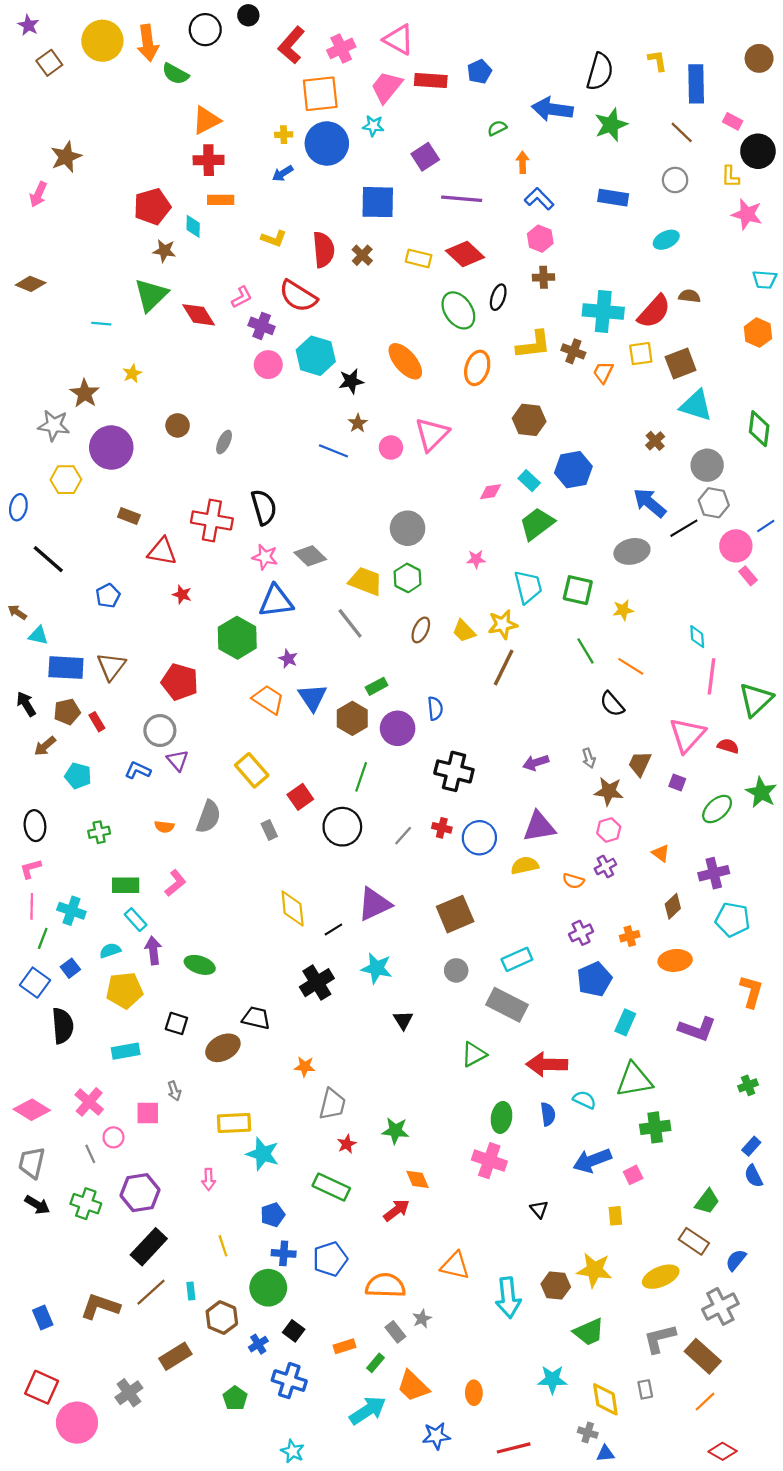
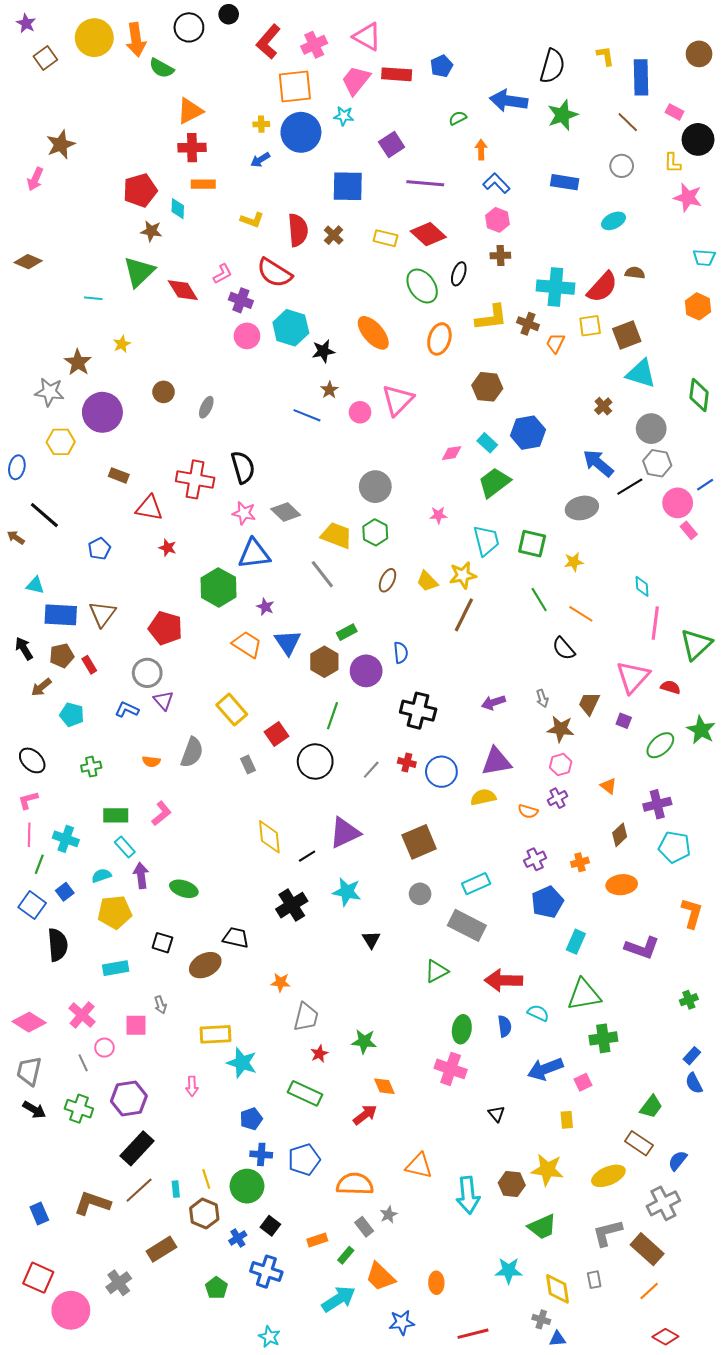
brown arrow: (17, 612) -> (16, 538), moved
black ellipse: (35, 826) -> (32, 760), turned -40
yellow line: (223, 1246) -> (206, 1179), moved

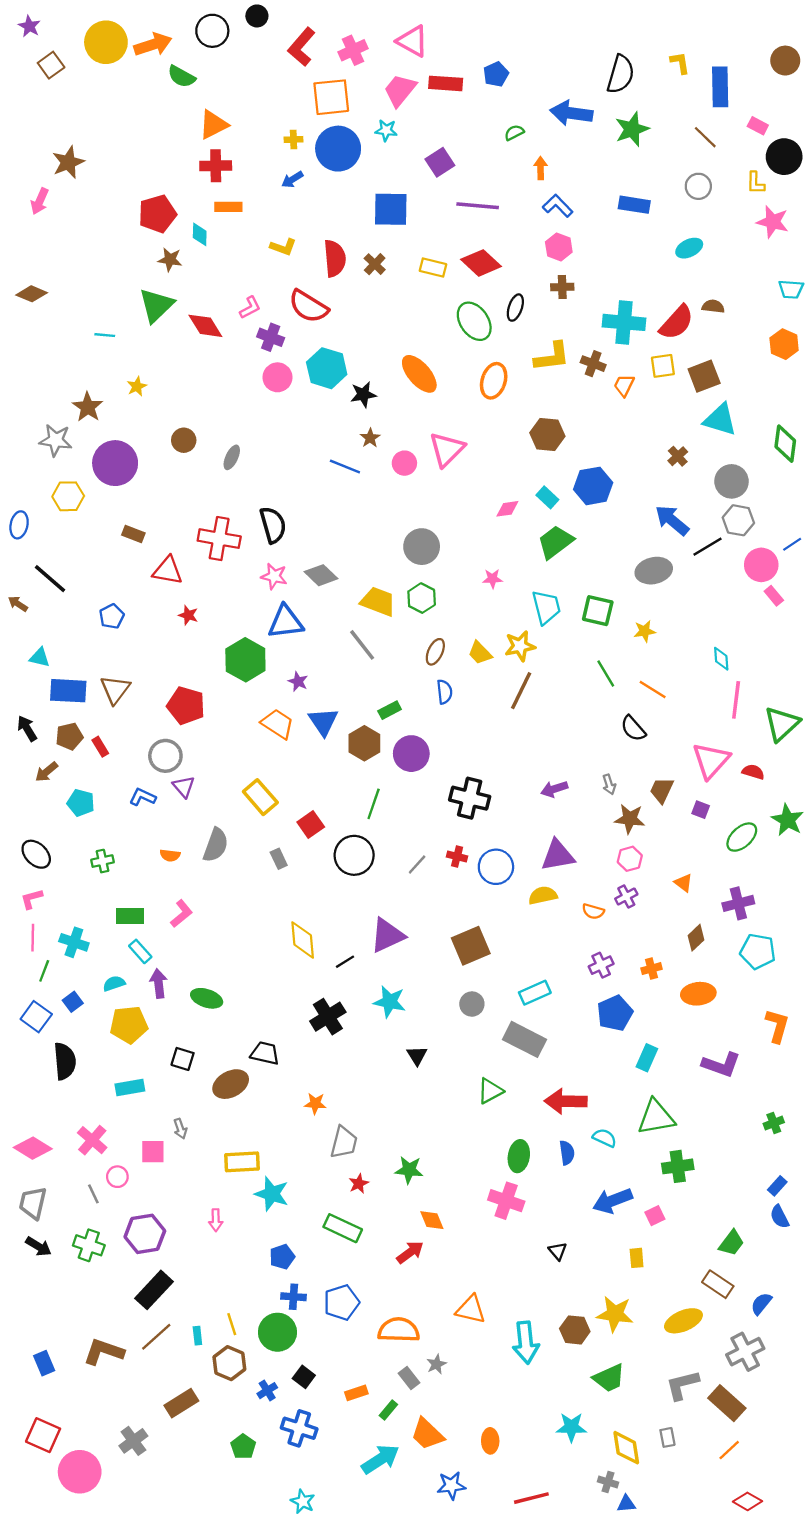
orange arrow: (136, 40) -> (153, 45), turned -100
blue semicircle: (401, 653) -> (444, 692), moved

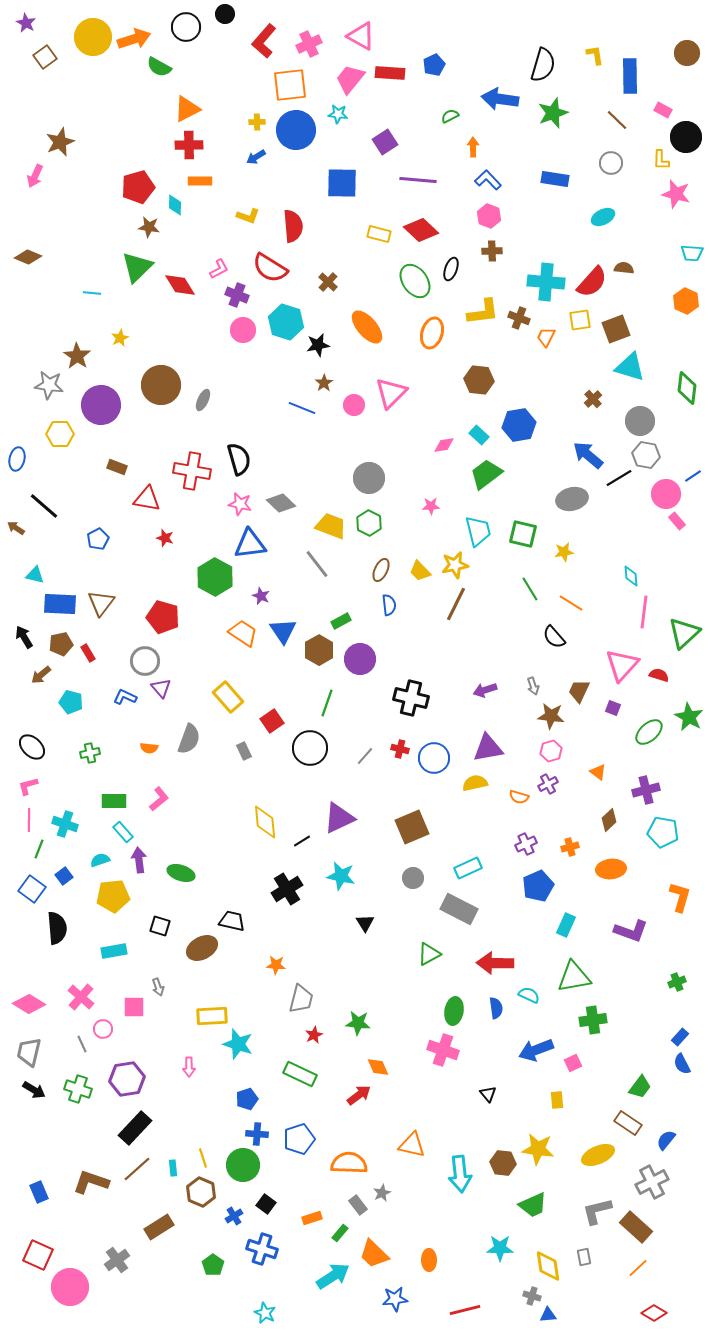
brown cross: (375, 264) -> (328, 282), moved
brown circle: (184, 440) -> (161, 385), size x1.8

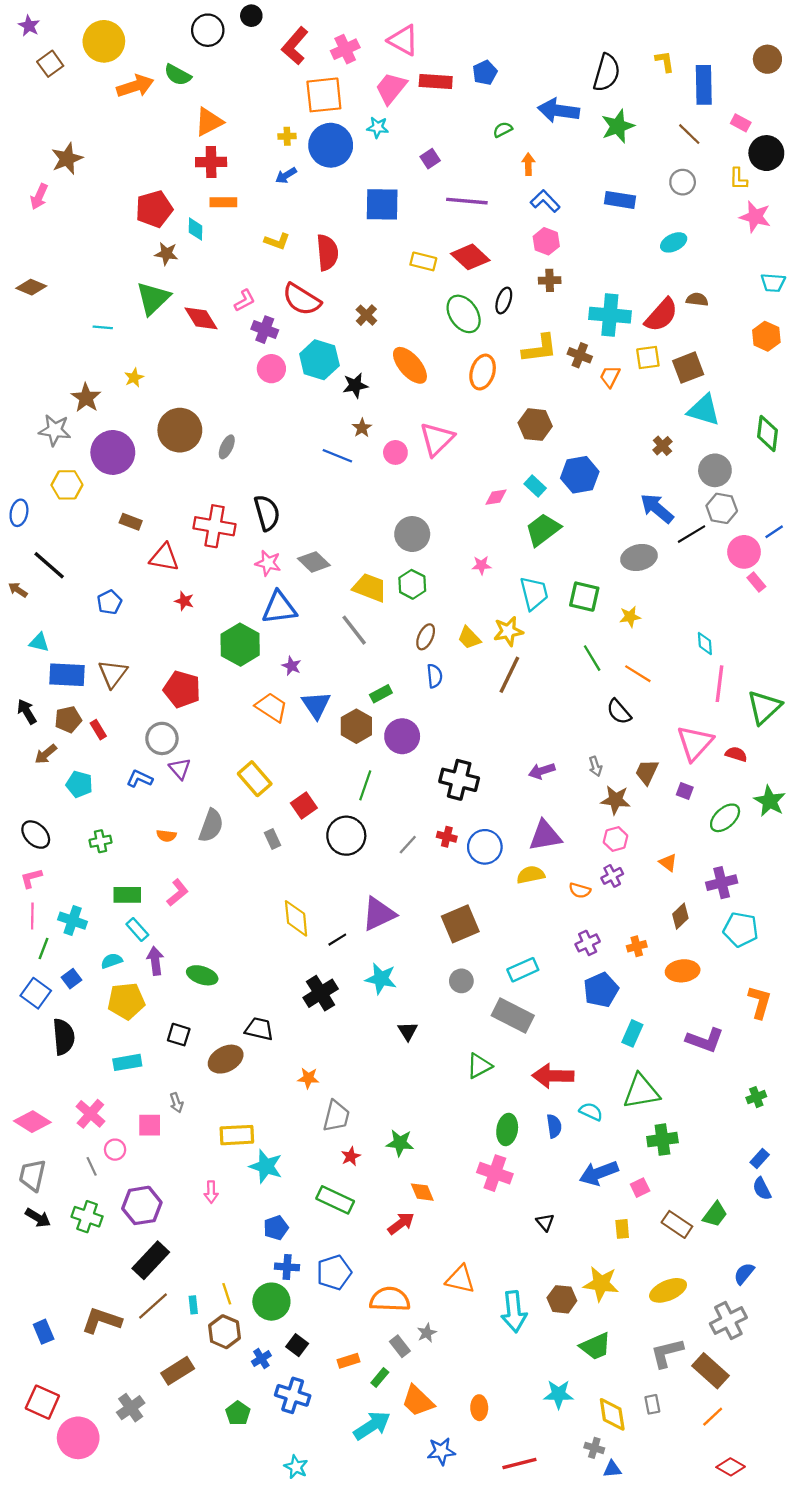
orange arrow: (134, 39) -> (135, 86), moved
purple square: (385, 142) -> (430, 159), size x0.7
brown rectangle: (628, 1123) -> (677, 1224), moved

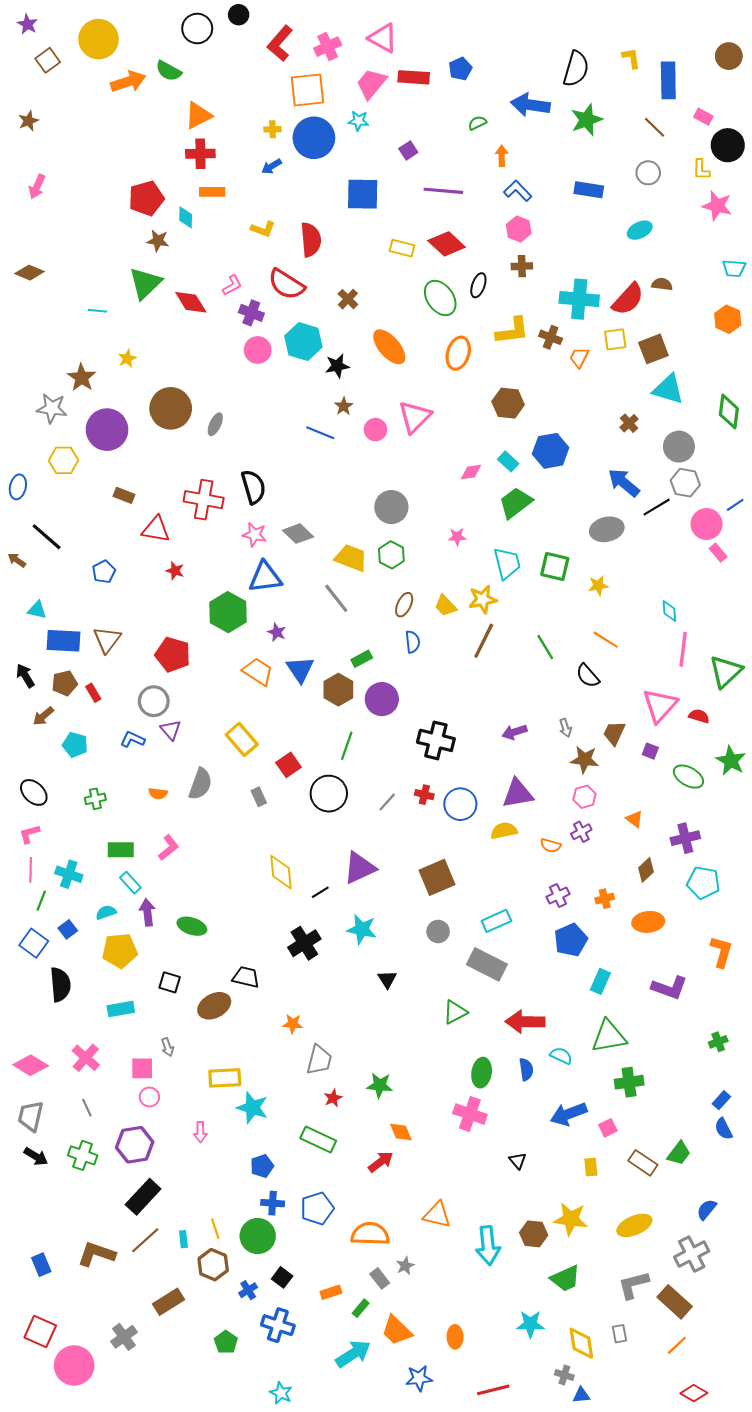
brown star: (67, 159) -> (28, 121), moved, size x0.7
green line: (592, 658) -> (545, 647), moved
green ellipse: (725, 818) -> (688, 777), turned 72
pink circle: (115, 1150) -> (149, 1097), moved

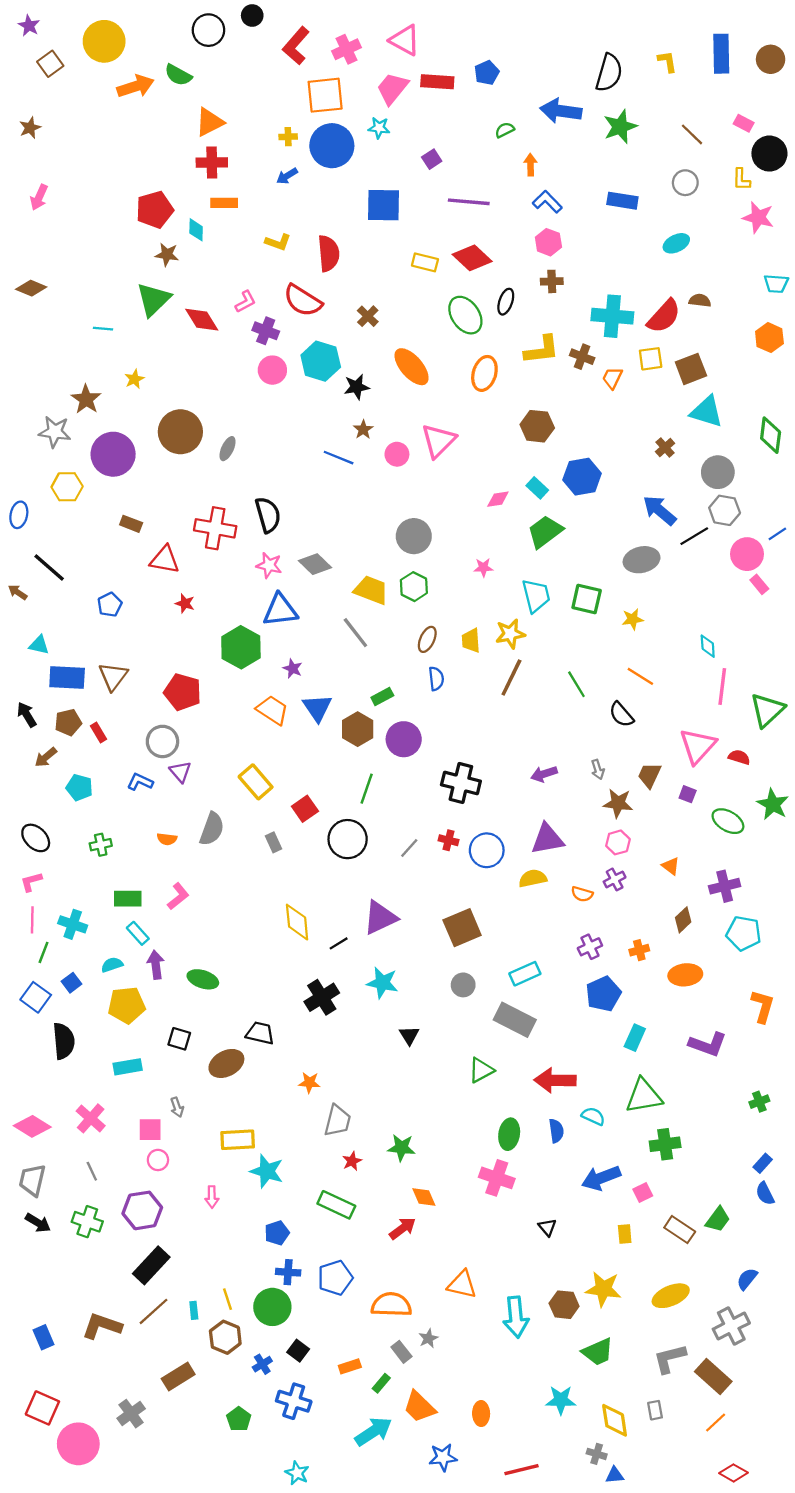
blue rectangle: (668, 80) -> (721, 54), moved
yellow trapezoid: (446, 606) -> (471, 640), turned 40

